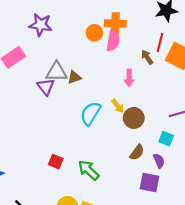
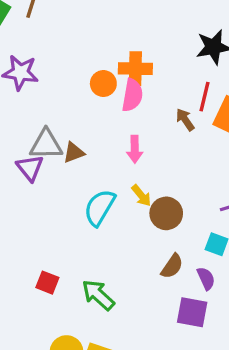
pink arrow: (129, 78) -> (135, 149), moved

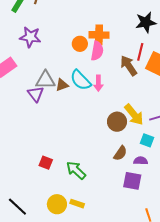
brown arrow: (185, 120) -> (129, 66), size x1.5
yellow arrow: (141, 195) -> (134, 115), moved, size x1.6
cyan semicircle: (100, 208) -> (81, 80), moved, turned -75
purple semicircle: (206, 278) -> (141, 161), turned -64

